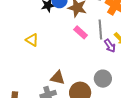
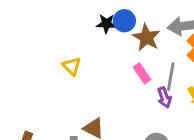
purple arrow: (110, 46) -> (164, 97), moved

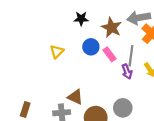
blue circle: (124, 21) -> (91, 47), moved
yellow triangle: (72, 66) -> (57, 52), turned 32

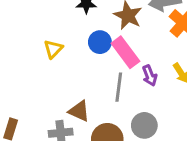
pink rectangle: (110, 54) -> (125, 52), size x1.5
gray line: (131, 56) -> (119, 87), moved

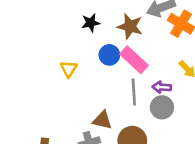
purple arrow: (150, 76) -> (162, 87), moved, turned 126
gray circle: (144, 125) -> (162, 107), moved

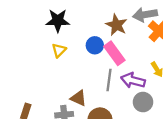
black star: (91, 23) -> (58, 21), moved, size x1.5
purple arrow: (162, 87) -> (133, 80), size x1.5
gray circle: (162, 107) -> (143, 102), moved

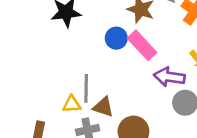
yellow triangle: (59, 50) -> (72, 104), moved, turned 49
gray line: (109, 80) -> (86, 88), moved

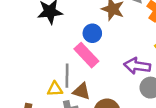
pink rectangle: (142, 45) -> (86, 55), moved

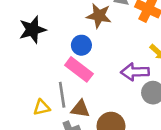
yellow triangle: (55, 89) -> (42, 107), moved

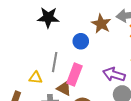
pink rectangle: (79, 69) -> (74, 74), moved, turned 55
gray line: (62, 95) -> (55, 62), moved

